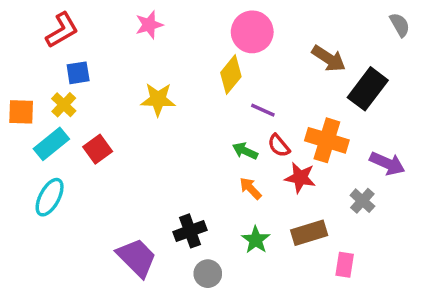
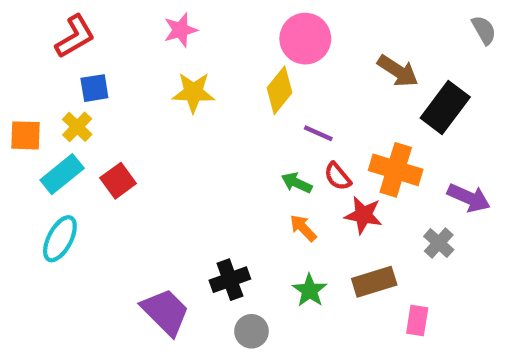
yellow star: (158, 99) -> (193, 92), moved

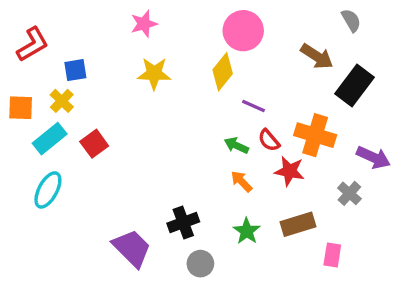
gray semicircle: (484, 30) -> (351, 20), moved
red L-shape: (75, 36) -> (33, 44), moved

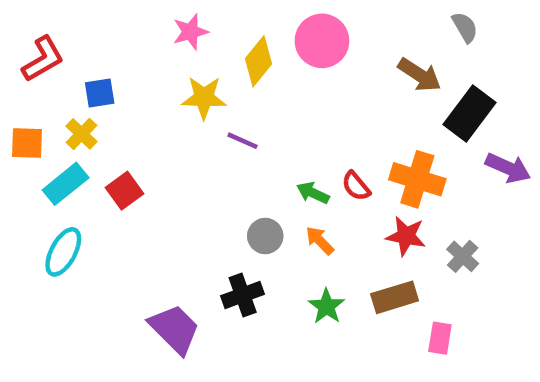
yellow diamond: (223, 72) -> (258, 61), moved
purple line: (253, 106) -> (243, 141), moved
purple arrow: (373, 157) -> (508, 168), moved
red star: (289, 171) -> (406, 236), moved
gray circle: (200, 264) -> (265, 236), moved

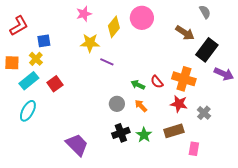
black cross: (243, 295) -> (121, 133), moved

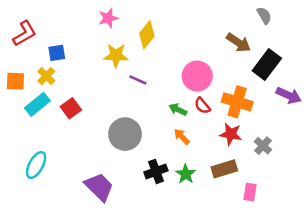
pink circle: (142, 18) -> (197, 76), moved
gray circle: (117, 104) -> (125, 134), moved, size x1.6
cyan ellipse: (28, 111) -> (36, 165), moved

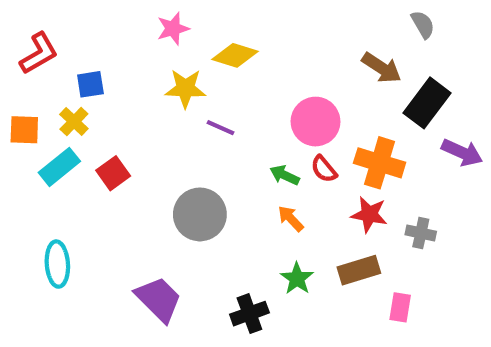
yellow diamond: (147, 35) -> (235, 55), turned 68
gray cross: (263, 146) -> (421, 233), turned -30
cyan ellipse: (36, 165) -> (57, 264), turned -32
black cross: (156, 171) -> (249, 314), moved

